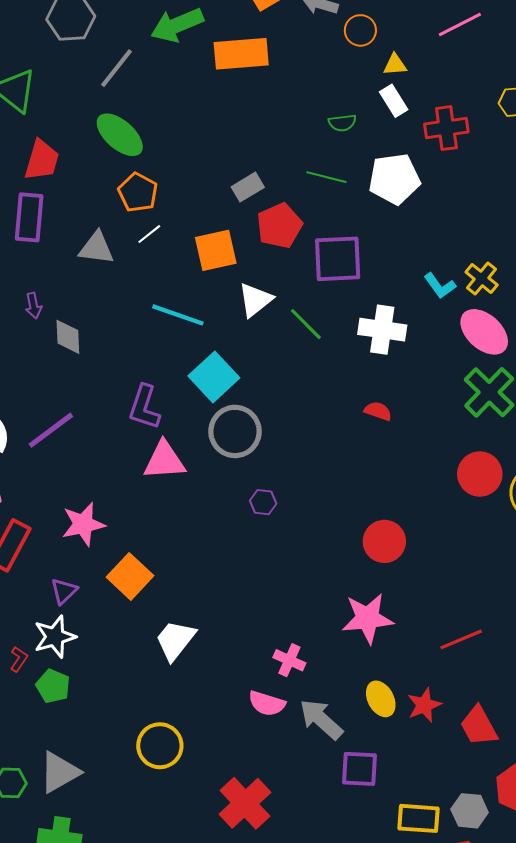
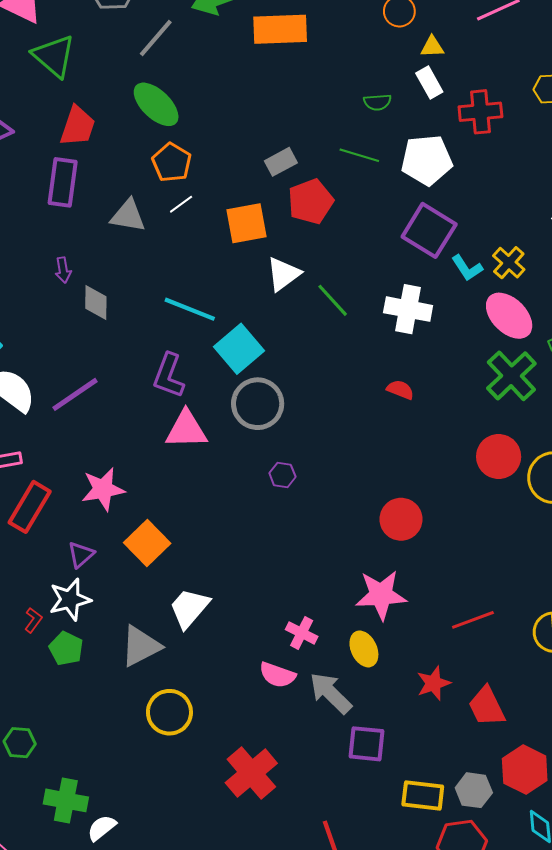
purple square: (338, 259) -> (429, 230), moved, turned 32
cyan line: (178, 315) -> (190, 309), moved
yellow ellipse: (381, 699) -> (364, 649), moved
gray triangle: (59, 772) -> (141, 646), moved

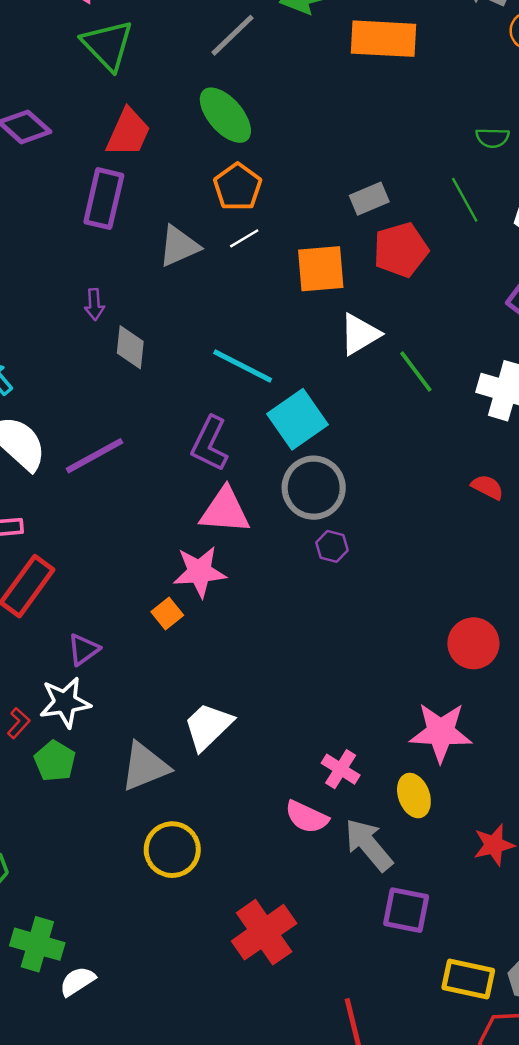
green line: (359, 155) -> (465, 200), turned 39
gray triangle: (128, 216) -> (179, 246), turned -39
purple hexagon: (282, 475) -> (332, 546), moved
pink star: (103, 489) -> (200, 572), moved
orange square: (147, 543) -> (167, 614), moved, size x0.6

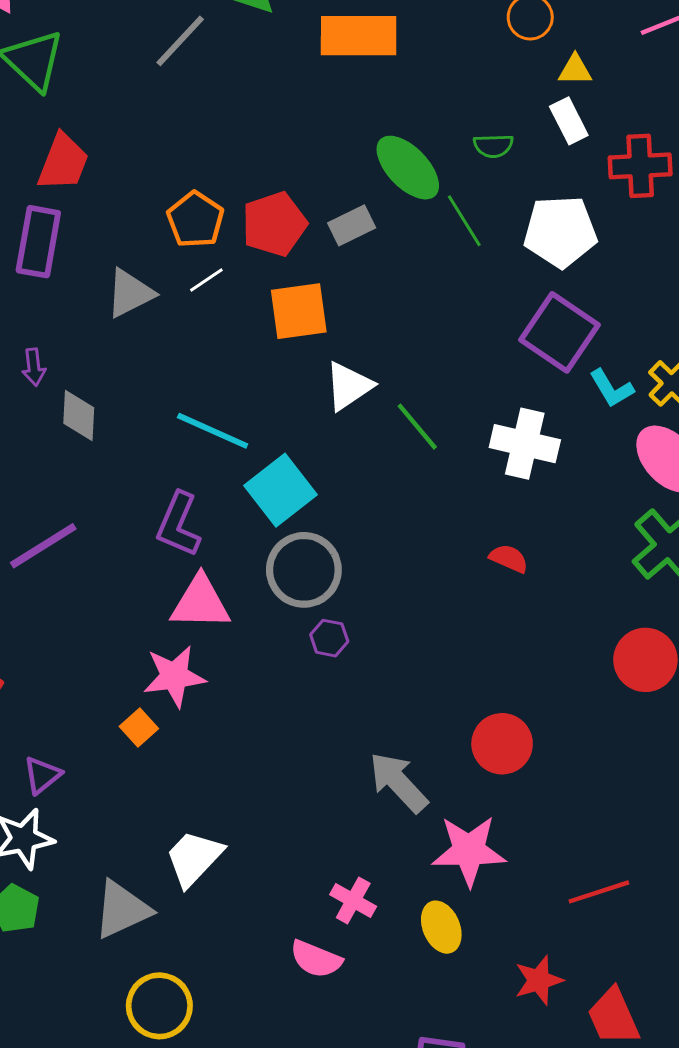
green ellipse: (225, 115) -> (408, 168), moved
red pentagon: (401, 250) -> (274, 224), moved
gray arrow: (369, 845) -> (398, 782), moved

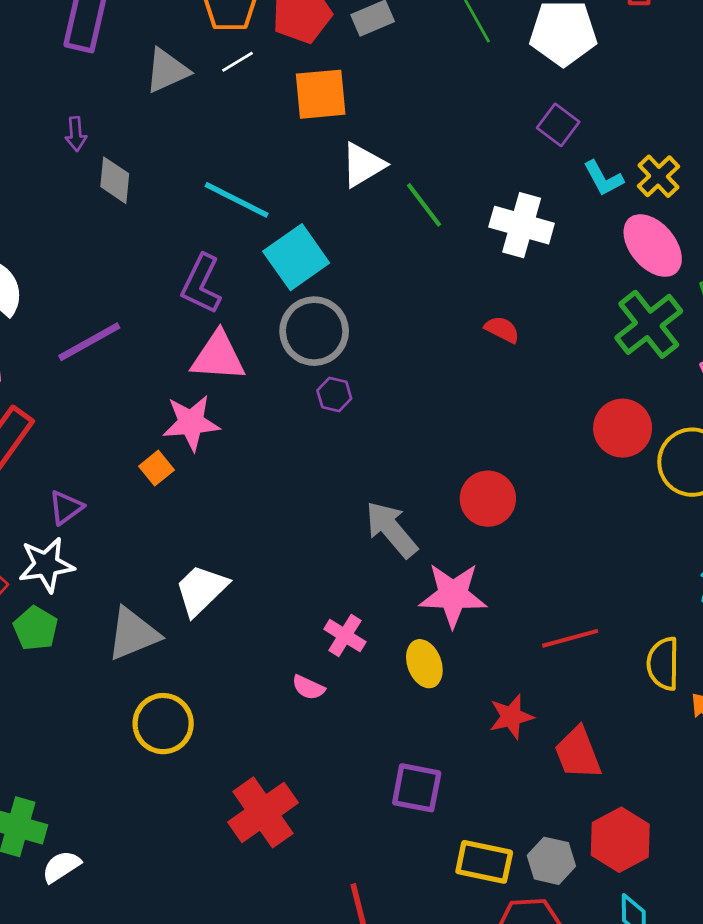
purple square: (560, 332) -> (558, 125), size x0.6
purple line: (43, 546) -> (89, 342), moved
pink semicircle: (316, 959) -> (308, 687), size x0.7

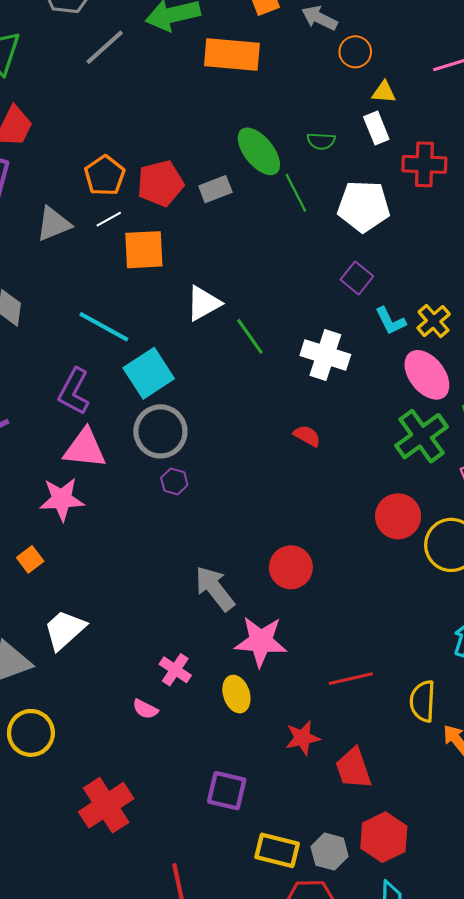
orange square: (321, 94) -> (144, 250), moved
orange square: (156, 468) -> (30, 559), moved

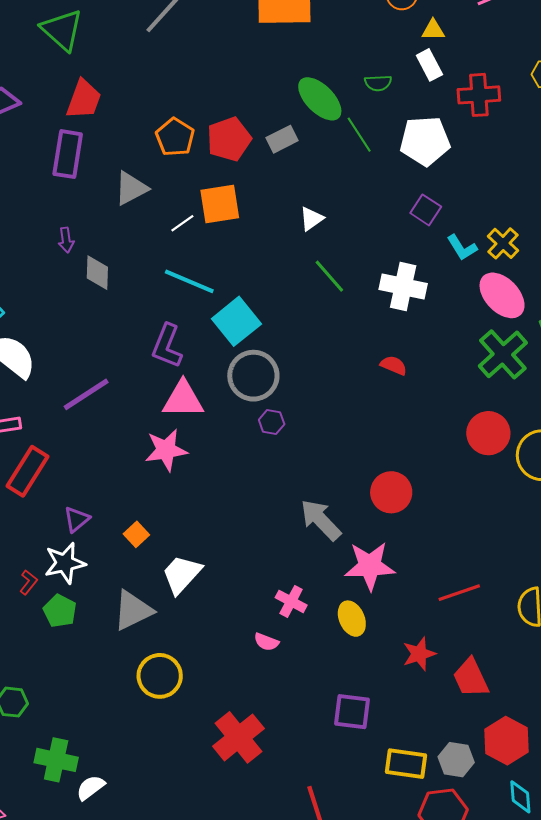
white line: (109, 219) -> (182, 223), moved
white triangle: (203, 303) -> (311, 219), moved, size x0.7
orange square: (30, 559) -> (136, 534), moved

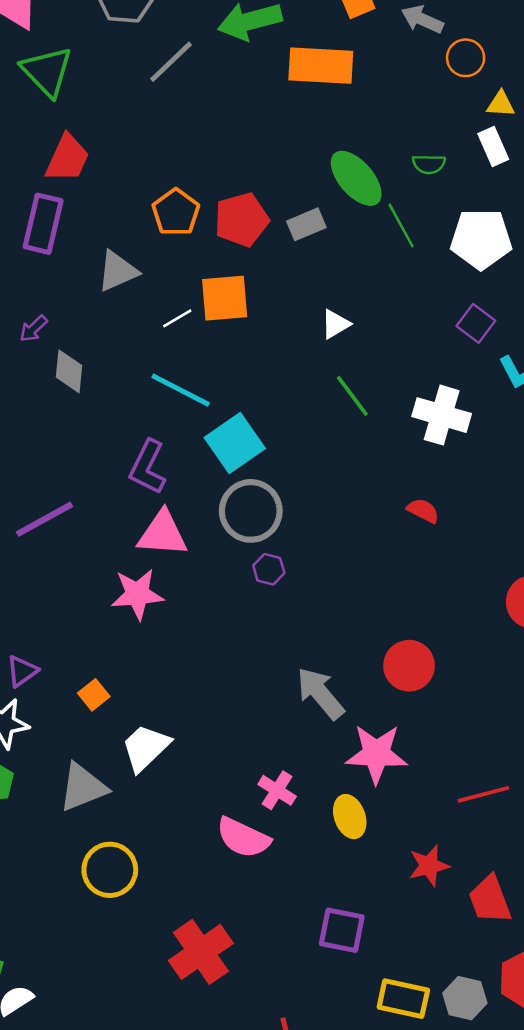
purple arrow: (66, 240) -> (33, 329), turned 50
pink semicircle: (266, 642) -> (243, 838), size x1.8

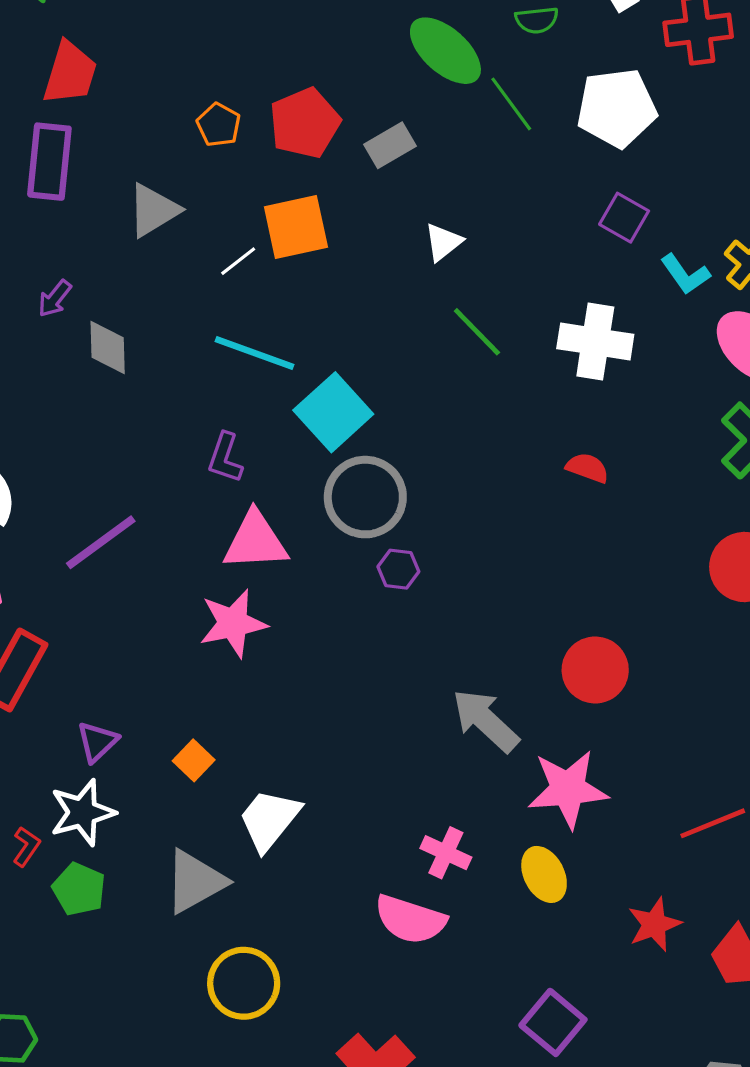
orange pentagon: (176, 212) -> (219, 125), size x0.7
gray rectangle: (306, 224) -> (390, 145), moved
purple L-shape: (148, 467) -> (225, 458), size x0.7
purple square: (342, 930) -> (553, 1022), turned 36

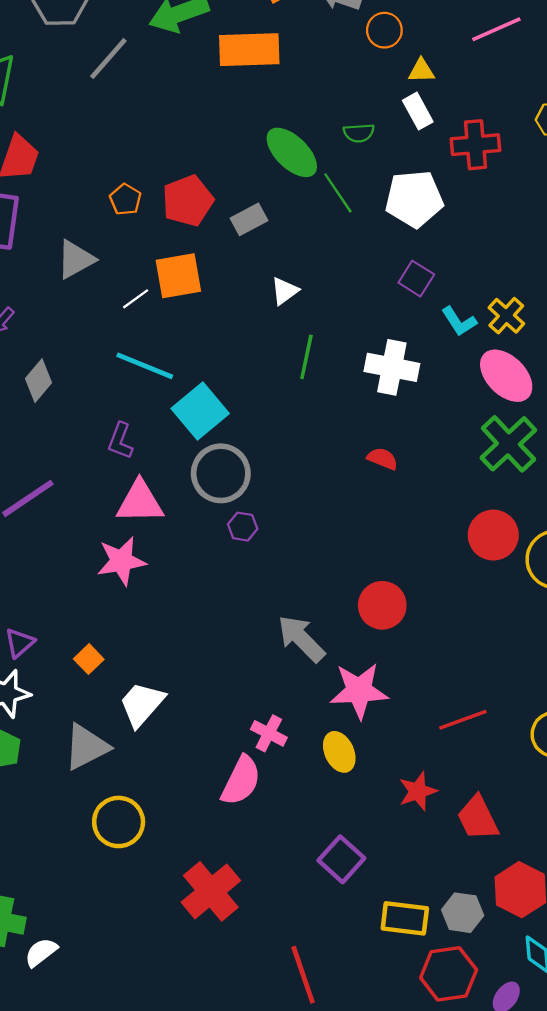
green line: (477, 332) -> (306, 357), turned 54
gray diamond: (108, 347) -> (38, 381), moved, turned 39
pink semicircle: (410, 919) -> (241, 781), turned -84

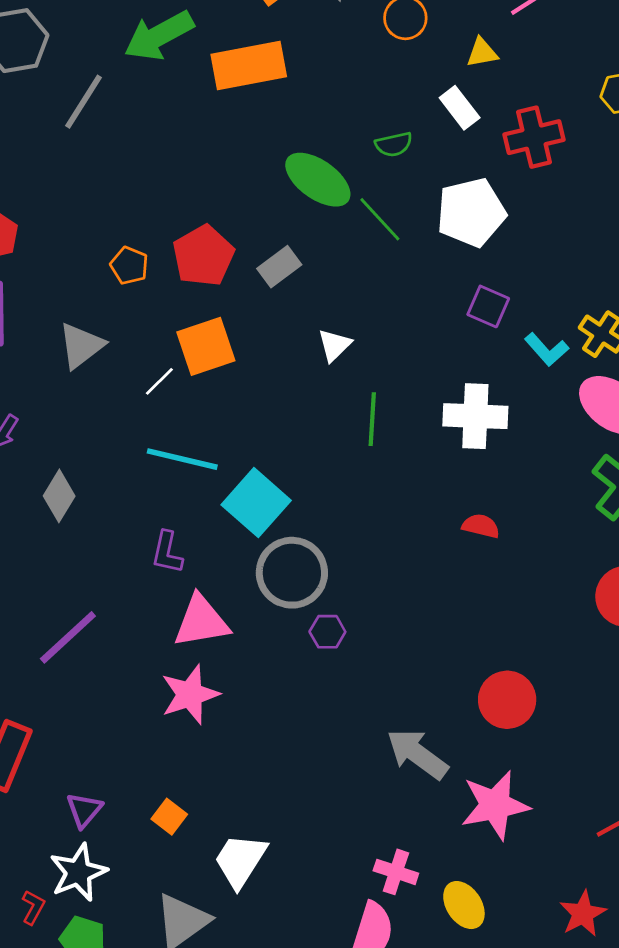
yellow triangle: (421, 71) -> (482, 53), moved
yellow ellipse: (339, 752) -> (464, 905), moved

